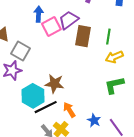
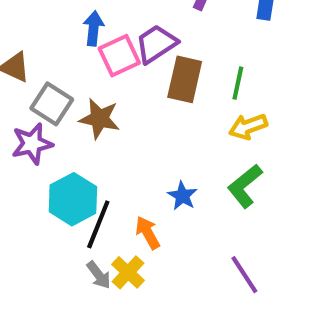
brown star: (54, 84) -> (99, 119), moved
green L-shape: (114, 85) -> (245, 186), turned -30
black line: (46, 107) -> (98, 224), turned -45
blue star: (94, 120) -> (182, 196), moved

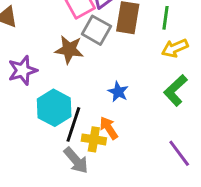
gray square: (52, 104) -> (96, 30), moved
blue star: (182, 196) -> (118, 92), moved
yellow cross: (128, 272) -> (94, 139), moved, turned -30
gray arrow: (99, 275) -> (76, 160), size x1.4

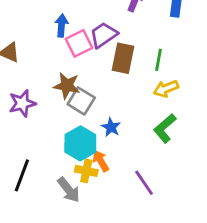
gray square: (96, 30) -> (81, 101), moved
cyan hexagon: (54, 108) -> (80, 143), moved
black line: (73, 124) -> (22, 175), moved
purple line: (179, 153) -> (144, 183), moved

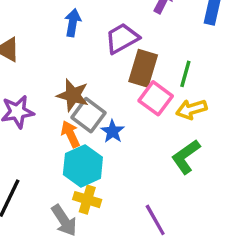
pink square: (79, 43) -> (156, 98), moved, turned -32
blue star: (111, 127) -> (113, 131), moved
orange arrow: (101, 161) -> (70, 134), moved

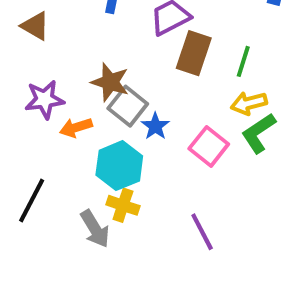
pink square: (156, 98) -> (209, 146), moved
orange arrow: (70, 134) -> (76, 127), moved, turned -84
green L-shape: (186, 157) -> (258, 133), moved

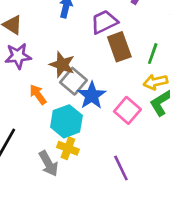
brown rectangle: (194, 53) -> (119, 47), turned -40
purple star: (44, 99) -> (18, 56), moved
blue star: (155, 126) -> (92, 95), size x1.5
orange arrow: (76, 127) -> (38, 95), turned 70

